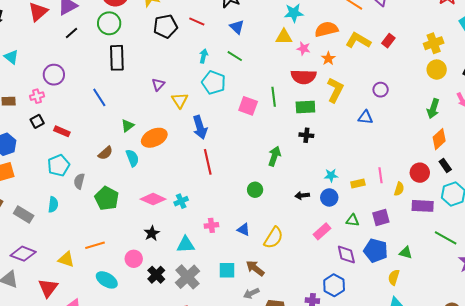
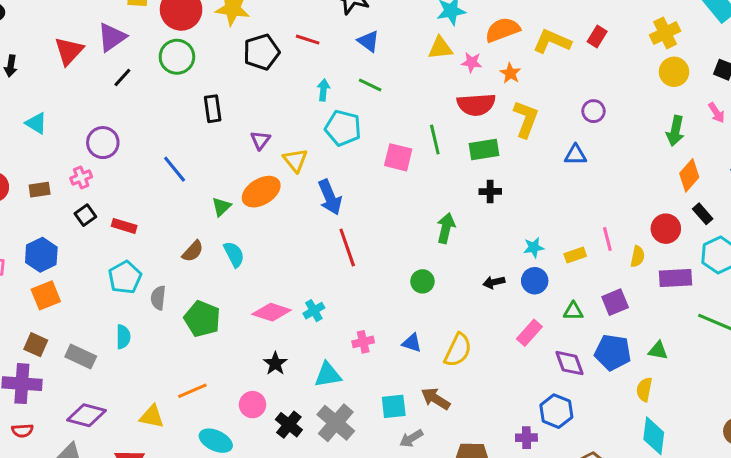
black rectangle: (117, 58) -> (213, 109), moved, size x0.7
orange ellipse: (154, 138) -> (261, 192), moved
gray arrow: (251, 293) -> (411, 438), moved

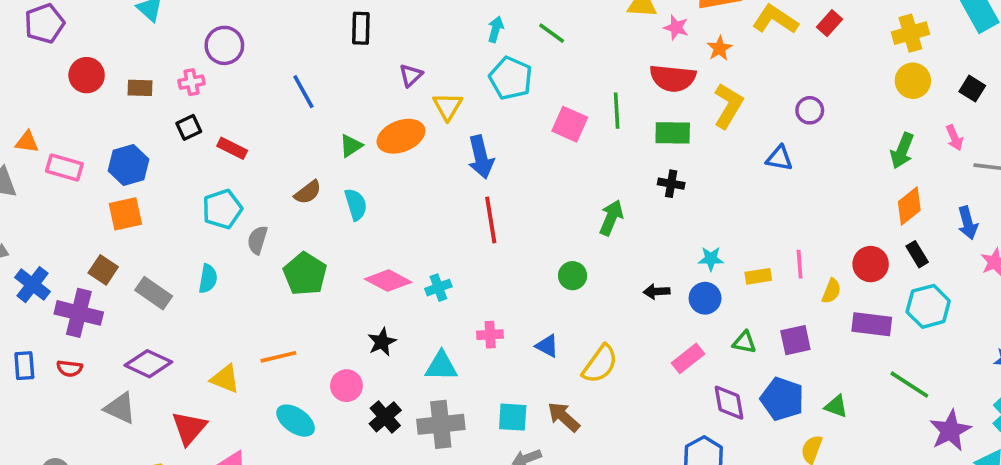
gray cross: (336, 423) -> (441, 424), turned 33

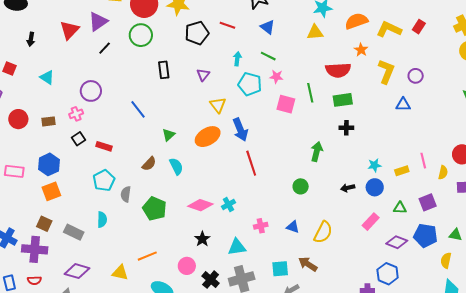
pink star: (676, 28) -> (276, 77), moved
purple triangle: (411, 75) -> (203, 75), moved
yellow L-shape: (728, 106) -> (386, 71), moved
orange ellipse: (401, 136) -> (208, 137), moved
purple diamond: (729, 403) -> (397, 242), turned -50

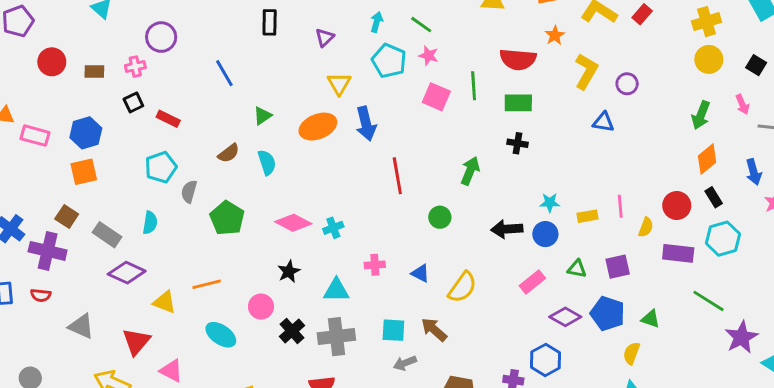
red line: (251, 163) -> (397, 176), moved
black arrow: (348, 188) -> (507, 229), size x1.5
purple diamond: (77, 271) -> (127, 273), moved

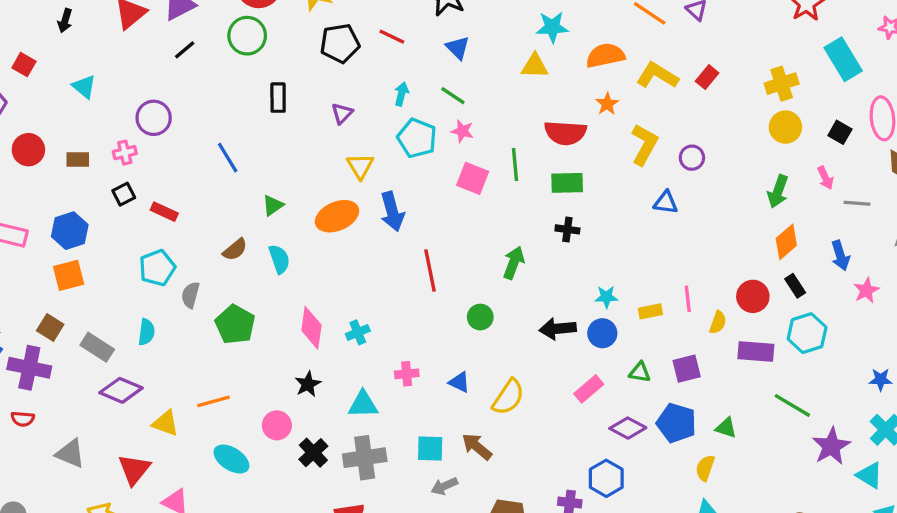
pink diamond: (293, 223) -> (311, 328), turned 72

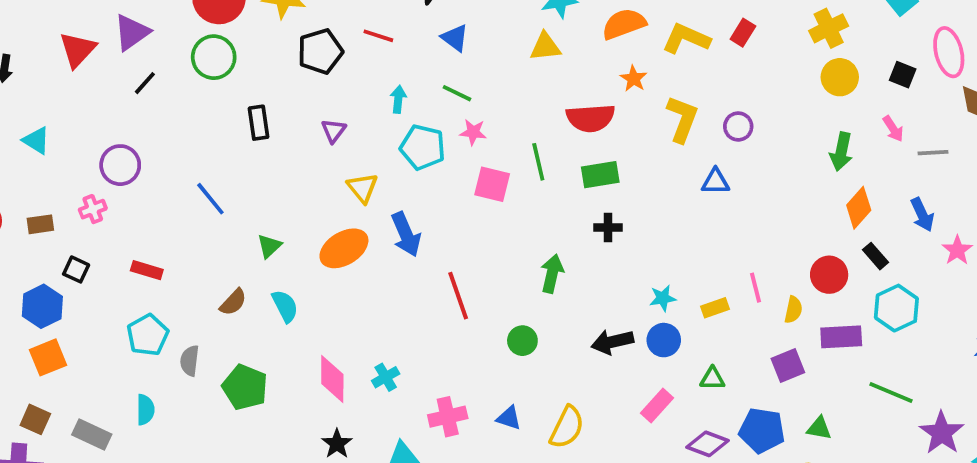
black square: (124, 194) -> (76, 269), moved, turned -30
purple square: (687, 369) -> (788, 366), moved
pink cross: (407, 374) -> (448, 417), size x1.4

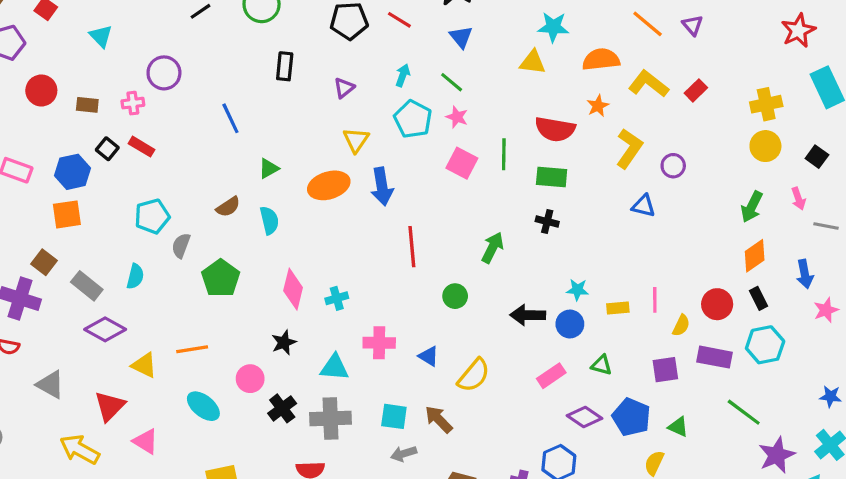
red rectangle: (147, 270) -> (142, 147), moved

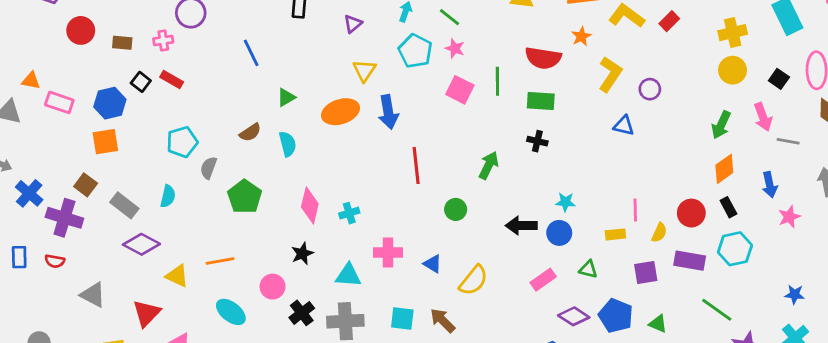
pink arrow: (798, 199) -> (763, 117), size x1.4
yellow rectangle: (618, 308) -> (615, 234), moved

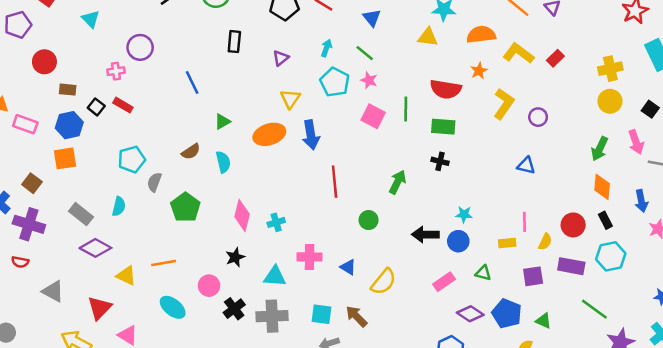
brown rectangle: (122, 43) -> (68, 90), moved
blue triangle: (624, 126) -> (526, 166), moved
orange diamond: (724, 169) -> (602, 187), turned -50
brown square: (86, 185) -> (32, 183), moved

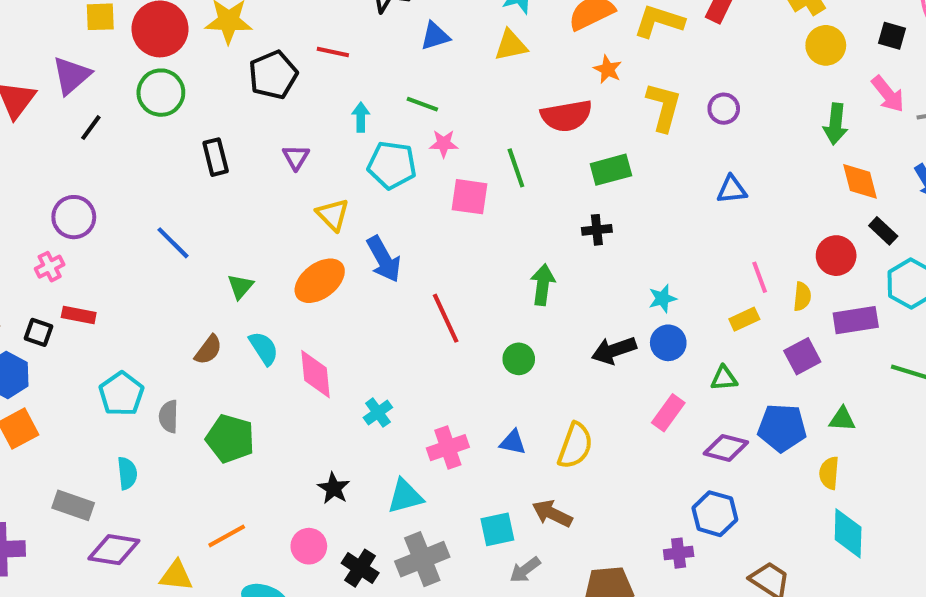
blue triangle: (372, 18) -> (435, 36), moved, turned -48
green rectangle: (443, 127) -> (611, 170), moved
pink diamond: (242, 215) -> (316, 374), moved

